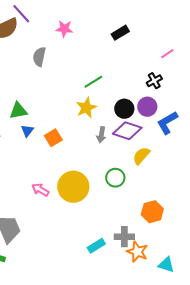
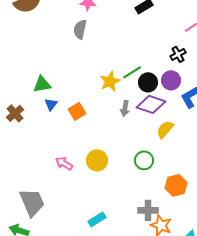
gray semicircle: (39, 57) -> (80, 29), moved
green line: (93, 82) -> (132, 72), moved
green circle: (115, 178) -> (144, 160), moved
yellow circle: (73, 187) -> (97, 160), size x0.7
cyan rectangle: (96, 246) -> (97, 219), moved

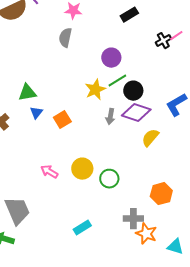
black cross: (178, 54) -> (163, 41), moved
purple circle: (171, 80) -> (111, 58), moved
green circle: (144, 160) -> (109, 179), moved

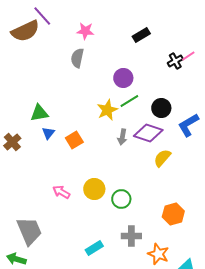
black circle: (133, 91) -> (161, 108), moved
gray cross: (133, 219) -> (131, 236), moved

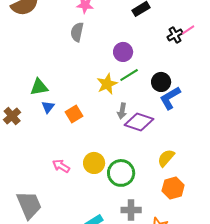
blue L-shape: (188, 125) -> (170, 98), moved
purple diamond: (148, 133) -> (139, 122), moved
yellow semicircle: (162, 158) -> (166, 158), moved
green circle: (121, 199) -> (121, 173), size x1.4

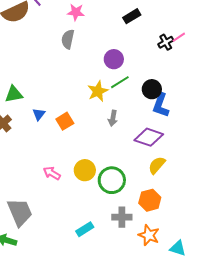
green triangle: (39, 87) -> (14, 94), moved
blue L-shape: (170, 98) -> (161, 105), turned -40
purple diamond: (139, 122) -> (149, 137), moved
orange hexagon: (173, 188) -> (150, 200), moved

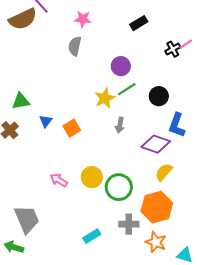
blue L-shape: (161, 105) -> (177, 125), moved
orange hexagon: (150, 200) -> (157, 207), size x1.4

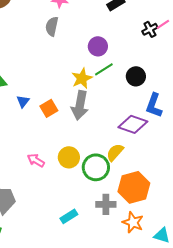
gray arrow: (120, 125) -> (80, 105), moved, size x1.8
yellow semicircle: (164, 172) -> (115, 152), moved

